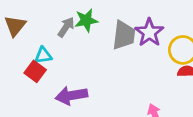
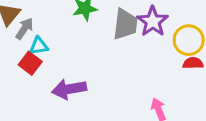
gray arrow: (66, 27) -> (24, 29), moved

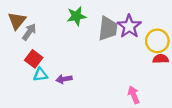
cyan triangle: (39, 46) -> (40, 75), moved
purple arrow: (69, 89) -> (64, 79), size x0.6

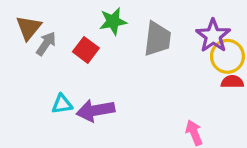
purple star: (129, 26) -> (213, 36), moved
red square: (34, 59) -> (86, 50), moved
purple arrow: (64, 79) -> (95, 110), size x1.6

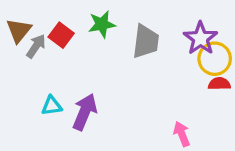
red square: (86, 50) -> (61, 35), moved
purple arrow: (95, 110) -> (85, 112), turned 123

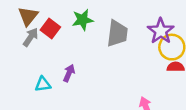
brown triangle: (19, 30) -> (28, 16), moved
purple arrow: (85, 112) -> (69, 73), moved, size x0.6

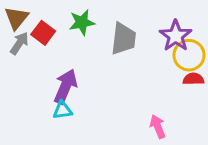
purple arrow: (69, 73) -> (65, 86), size x1.6
cyan triangle: (43, 84) -> (63, 110), moved

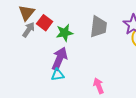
green star: (82, 22) -> (65, 33), moved
pink arrow: (158, 127) -> (99, 86), moved

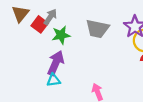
gray trapezoid: (99, 27) -> (97, 29), turned 95
gray arrow: (29, 30) -> (50, 17), moved

